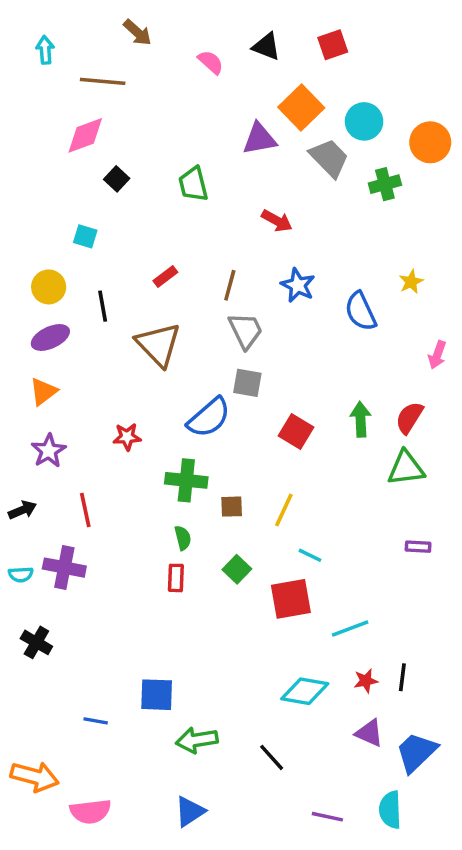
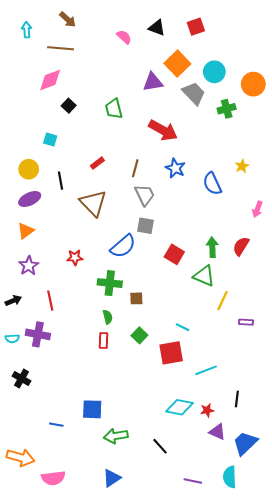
brown arrow: (137, 33) -> (68, 19), moved
red arrow: (277, 221) -> (163, 130), size x1.6
green triangle: (406, 468) -> (204, 276), moved, turned 30
yellow line: (284, 510) -> (223, 301), moved
red star: (366, 681) -> (207, 410), moved

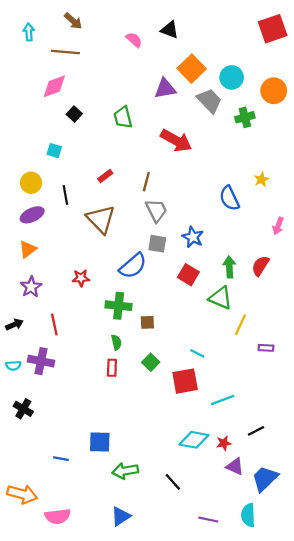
red square: (196, 27) -> (273, 29), moved, size x1.5
blue star: (175, 168) -> (193, 237), moved
black line: (237, 399) -> (256, 431), turned 56

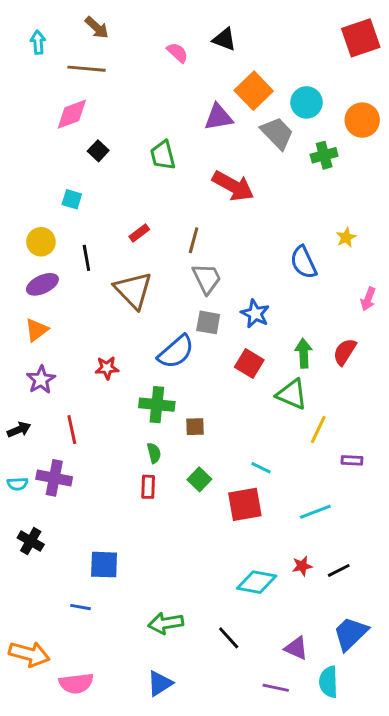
cyan line: (223, 400) -> (315, 512), moved
blue square: (100, 442) -> (104, 565), moved
red star: (224, 443) -> (302, 566), moved
purple triangle: (235, 466) -> (296, 648), moved

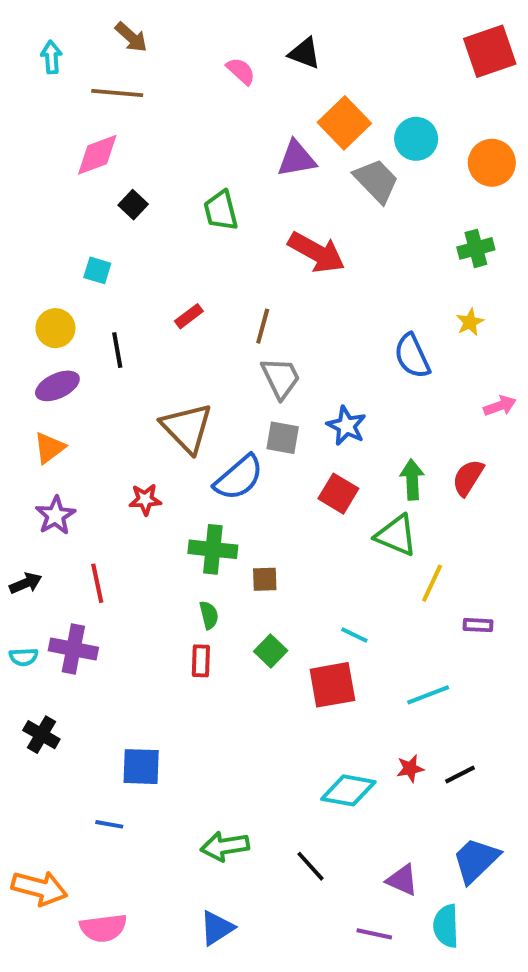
green cross: (324, 155) -> (476, 248), moved
brown triangle: (133, 290) -> (187, 428), moved
pink arrow: (368, 299) -> (500, 406), turned -130

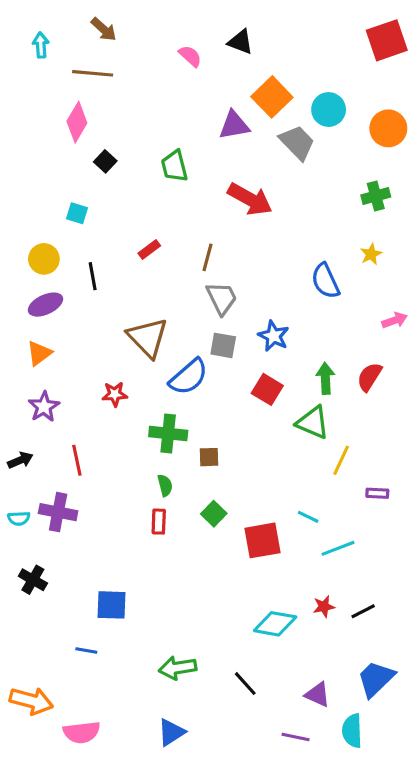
pink diamond: (97, 155) -> (77, 122), turned -39
cyan line: (354, 635) -> (308, 517), moved

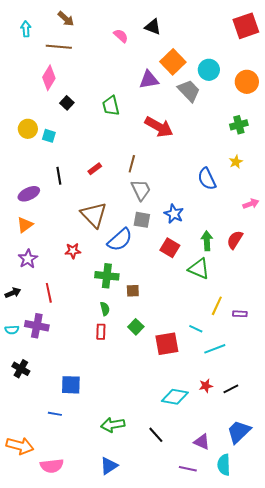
red rectangle: (149, 249) -> (95, 169), moved
yellow circle: (44, 259) -> (28, 129), moved
yellow line: (341, 460) -> (217, 306), moved

